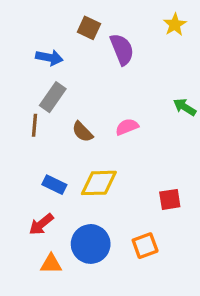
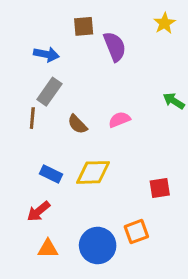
brown square: (89, 28) -> (84, 26), turned -30
blue circle: (91, 244) -> (98, 246), moved

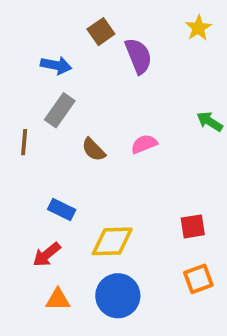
brown square: (84, 26) -> (101, 32), turned -30
brown line: (32, 118) -> (24, 142), moved
yellow diamond: (93, 172) -> (112, 241), moved
orange square: (136, 232) -> (198, 279), moved

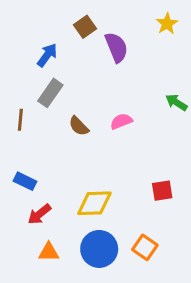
blue arrow: (56, 65) -> (47, 55), turned -65
blue rectangle: (62, 210) -> (25, 181), moved
orange square: (198, 279) -> (145, 247), moved, turned -35

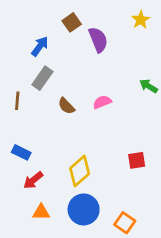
yellow diamond: (94, 203) -> (80, 171), turned -40
orange square: (145, 247) -> (125, 223), moved

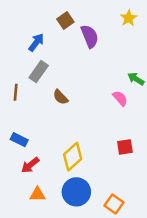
pink semicircle: (102, 102) -> (120, 98), moved, turned 70

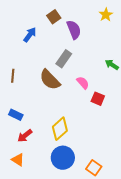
gray rectangle: (39, 72) -> (64, 59), moved
brown semicircle: (61, 97) -> (50, 80), size x1.6
pink semicircle: (120, 98) -> (83, 83), moved
red square: (125, 147) -> (98, 99), moved, turned 32
orange triangle: (37, 194) -> (18, 160), moved, turned 32

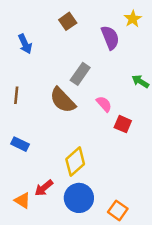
purple semicircle: (74, 30) -> (110, 38), moved
blue arrow: (30, 35) -> (25, 44), moved, turned 119
red arrow: (25, 136) -> (44, 188), moved

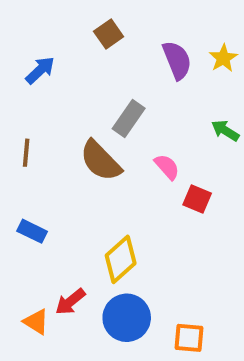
yellow star: (133, 19) -> (223, 58), moved
blue arrow: (25, 44) -> (40, 70), turned -108
orange square: (118, 210) -> (189, 338), turned -30

